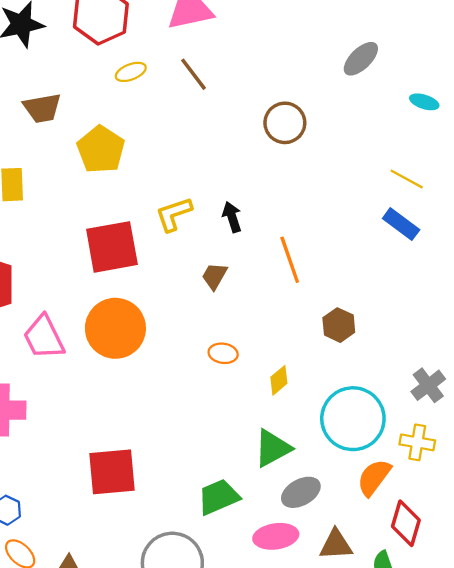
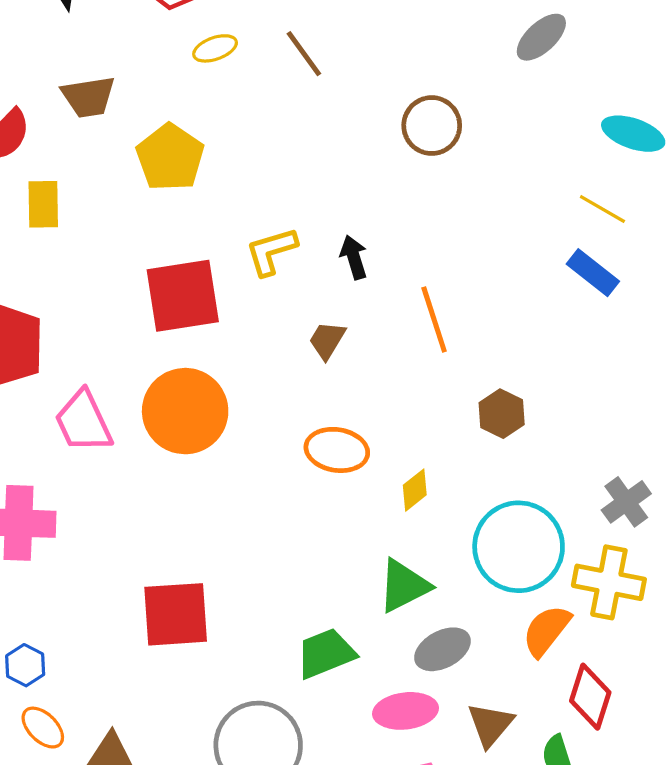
cyan ellipse: (424, 102) -> (633, 134), moved, size x1.5
orange ellipse: (223, 353) -> (337, 450), size x1.5
yellow cross: (417, 442) -> (609, 582), size x1.4
brown triangle: (336, 545) -> (490, 725), turned -48

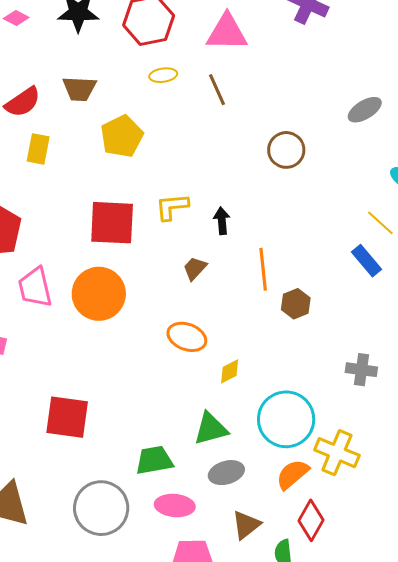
brown hexagon: (502, 414) -> (296, 304), moved
gray cross: (626, 502) -> (361, 370), moved, turned 32
pink ellipse: (406, 711) -> (175, 506), moved

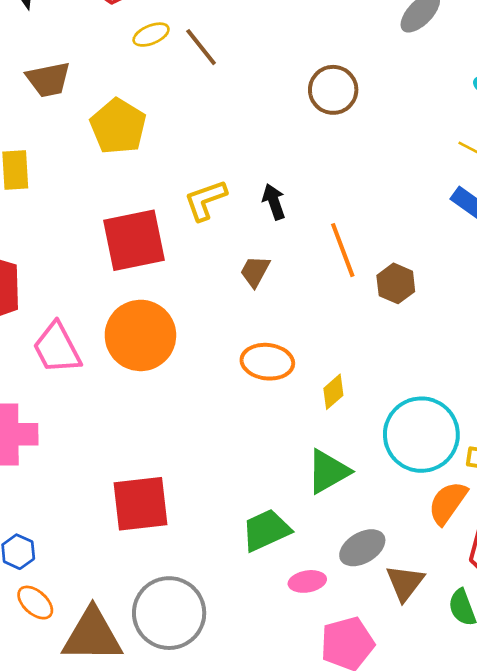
brown line: (217, 90) -> (201, 47), moved
gray ellipse: (226, 473) -> (362, 548), moved
pink ellipse: (175, 506) -> (307, 581), size x0.7
gray circle: (101, 508) -> (169, 613), moved

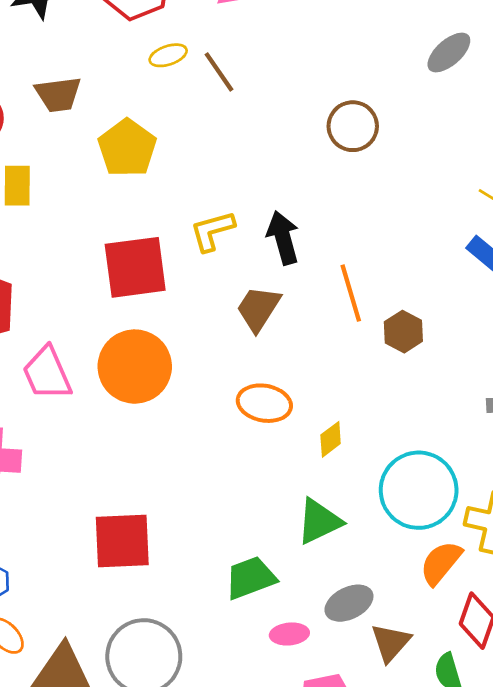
black arrow: (274, 202) -> (283, 238), size x1.4
brown trapezoid: (255, 271) -> (258, 309), size x1.4

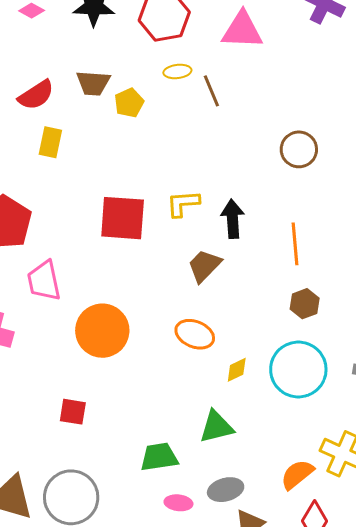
yellow pentagon: (127, 148) -> (129, 103), moved, size x0.7
orange line: (351, 293) -> (295, 244), moved
orange circle: (135, 367) -> (102, 331), moved
cyan circle: (419, 490) -> (298, 370), moved
red square: (122, 541) -> (73, 412), size x0.6

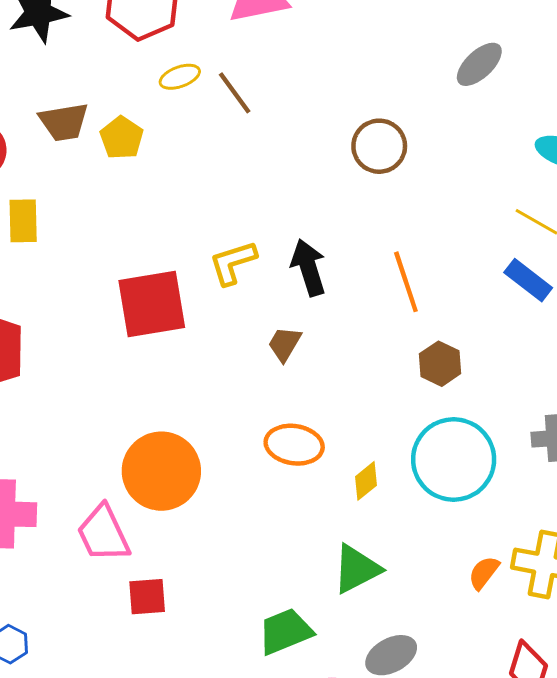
brown trapezoid: (204, 266) -> (285, 344), size x0.7
pink trapezoid: (44, 281) -> (103, 534), moved
orange semicircle: (297, 474) -> (484, 573), moved, size x0.7

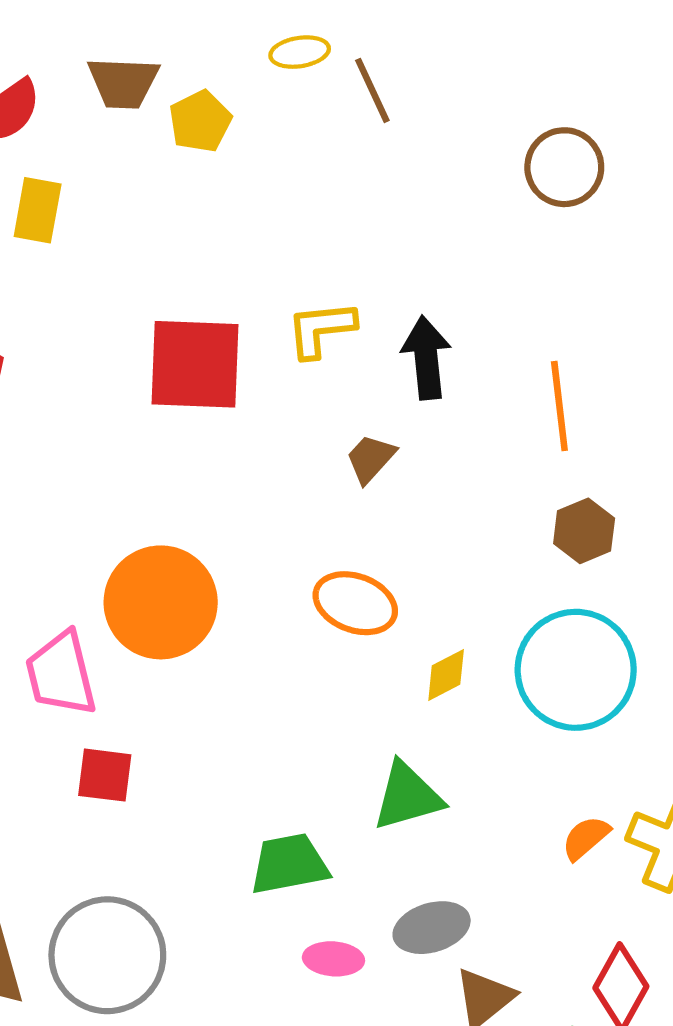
brown circle: (379, 146) -> (564, 167), moved

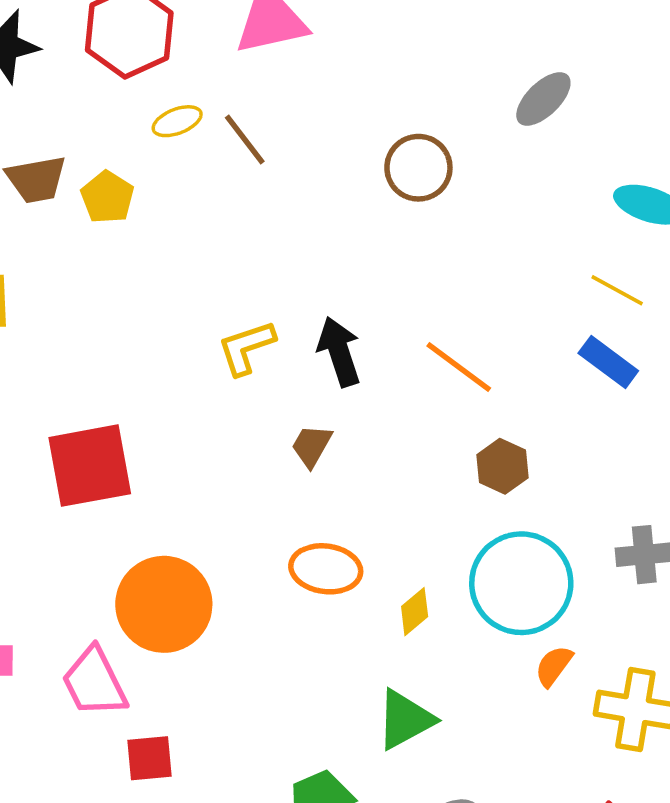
red square: (195, 364) -> (90, 466), moved
orange line: (559, 406) -> (459, 367), turned -34
orange semicircle: (586, 838) -> (554, 666), moved

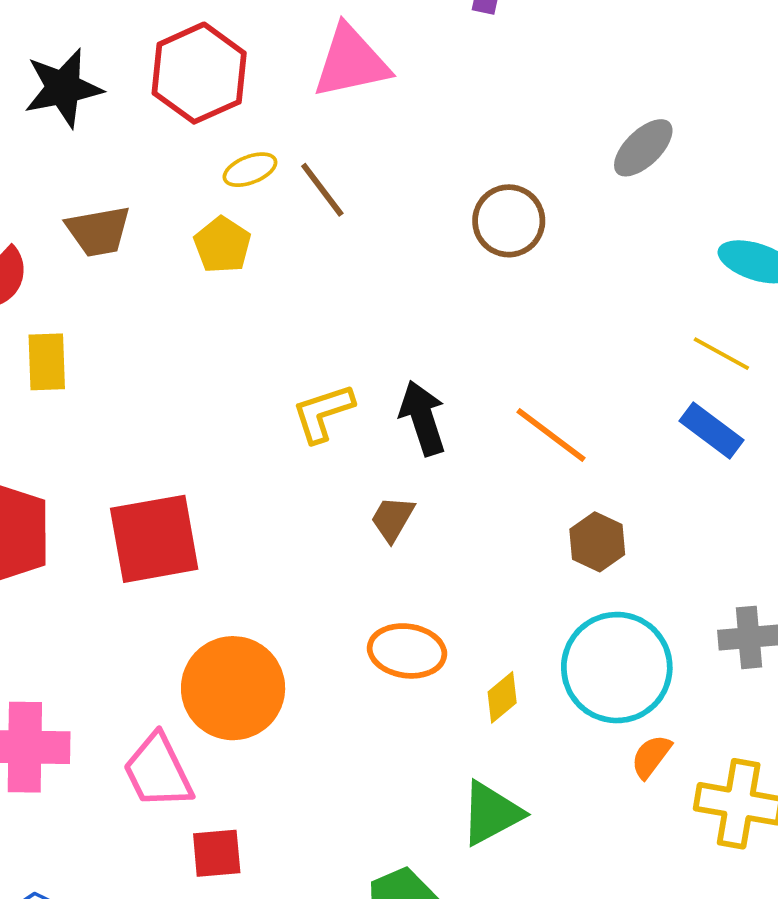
yellow pentagon: (107, 197) -> (222, 245), moved

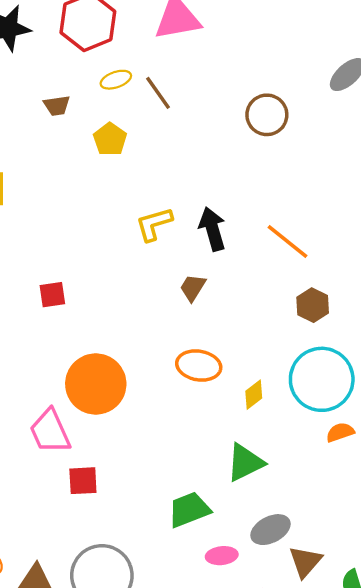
brown trapezoid: (98, 231) -> (57, 106), moved, size x0.7
yellow pentagon: (222, 245) -> (110, 139), moved
red square: (154, 539) -> (52, 295), size x0.5
orange semicircle: (651, 756) -> (340, 432), turned 32

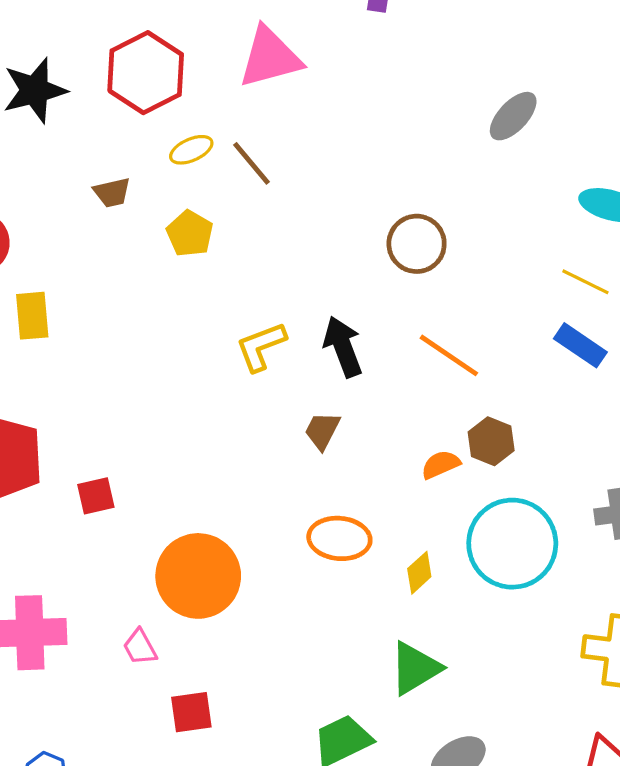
brown circle: (267, 115) -> (417, 244), moved
red square: (52, 295) -> (96, 496), moved
pink trapezoid: (50, 431) -> (140, 647), size x0.6
orange semicircle: (340, 432) -> (441, 465), moved

